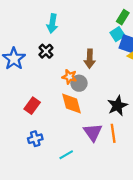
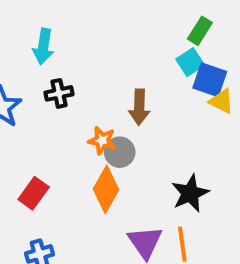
cyan arrow: (52, 23) -> (43, 46), moved
black cross: (46, 51) -> (59, 93), turned 32
orange diamond: (72, 103) -> (106, 189), turned 45

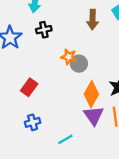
brown arrow: (139, 107) -> (92, 19), moved
orange diamond: (106, 189) -> (91, 94), moved

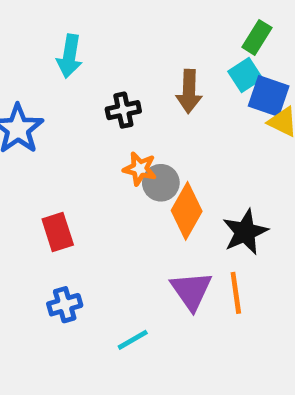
black cross: (44, 30) -> (123, 110), moved
red rectangle: (29, 87) -> (58, 232), turned -54
orange diamond: (91, 94) -> (187, 211), moved

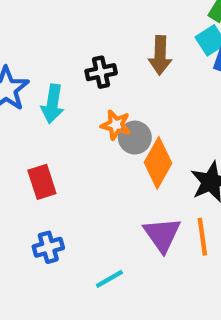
cyan arrow: (69, 56) -> (52, 104), moved

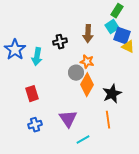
orange star: (116, 125) -> (87, 62), moved
purple triangle: (162, 235) -> (68, 119), moved
cyan line: (109, 279) -> (83, 140), moved

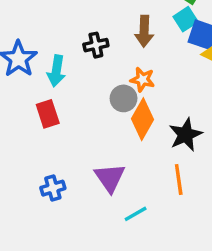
red rectangle: (32, 94) -> (48, 114), moved

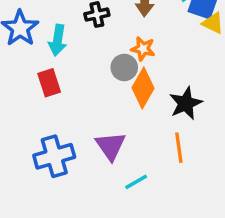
blue cross: (53, 188) -> (54, 156), size x1.6

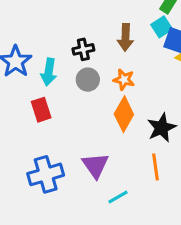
gray circle: (124, 67) -> (88, 80), moved

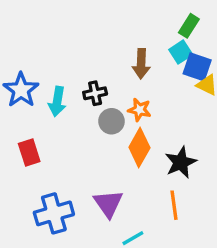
black cross: (83, 49) -> (95, 93), moved
gray circle: (88, 80) -> (112, 121), moved
red rectangle: (41, 110) -> (29, 153), moved

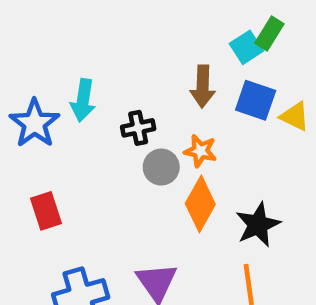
cyan square: (181, 52) -> (246, 47), moved
blue square: (197, 67) -> (256, 100), moved
cyan arrow: (57, 101) -> (83, 100), moved

